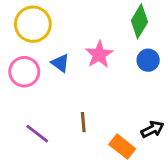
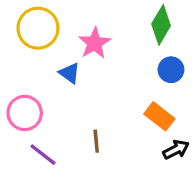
pink star: (99, 54) -> (95, 43), moved
pink circle: (24, 72) -> (25, 113), moved
orange rectangle: (122, 147) -> (159, 116), moved

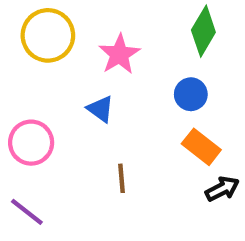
blue circle: (171, 70) -> (191, 94), moved
blue triangle: (70, 73) -> (100, 109), moved
purple line: (43, 155) -> (27, 212), moved

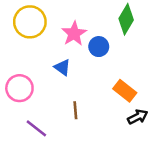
blue circle: (191, 94) -> (99, 47), moved
purple line: (27, 212) -> (36, 128), moved

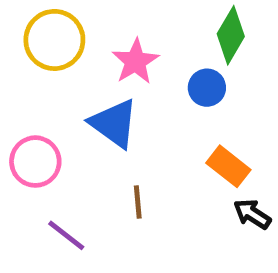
blue circle: (99, 47) -> (207, 88), moved
blue triangle: (62, 67) -> (114, 123), size x1.6
black arrow: (138, 117) -> (252, 214), turned -120

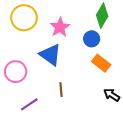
orange rectangle: (228, 166) -> (101, 63), moved
purple line: (66, 235) -> (29, 104), turned -72

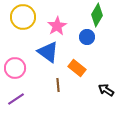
orange rectangle: (101, 63) -> (77, 68), moved
purple line: (29, 104) -> (16, 99), moved

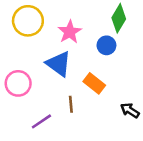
purple line: (16, 99) -> (41, 121), moved

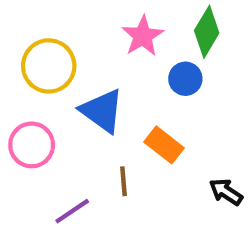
yellow circle: (28, 21) -> (49, 66), moved
pink star: (70, 32) -> (143, 36), moved

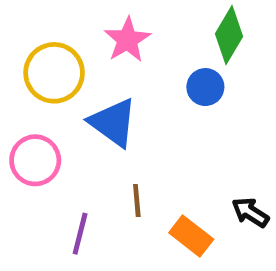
pink star: (143, 36) -> (127, 40), moved
orange rectangle: (164, 145) -> (191, 236), moved
purple line: (72, 211) -> (80, 234), turned -42

